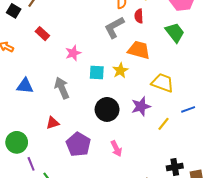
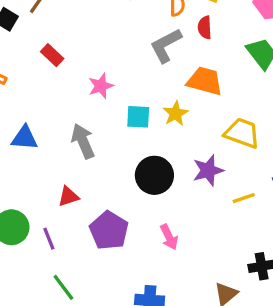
yellow line: (163, 124) -> (244, 198), turned 32
purple line: (31, 164) -> (49, 239), moved

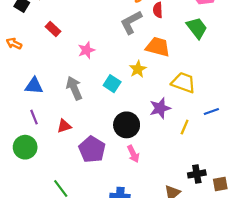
cyan square: (138, 117) -> (112, 84), moved, turned 30
black circle: (154, 175) -> (127, 125), moved
yellow line: (244, 198) -> (185, 127), turned -48
purple line: (49, 239) -> (34, 117), moved

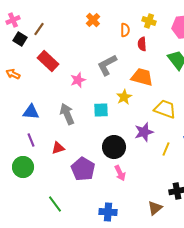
gray L-shape: (131, 22) -> (107, 65), moved
red rectangle: (53, 29) -> (48, 61), size x1.5
cyan square: (112, 84) -> (101, 110), turned -35

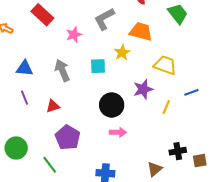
green circle: (23, 167) -> (16, 148), moved
purple pentagon: (83, 169) -> (68, 138), moved
pink arrow: (120, 173) -> (118, 132), turned -63

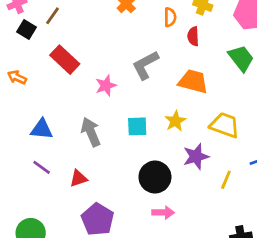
yellow star: (122, 53) -> (175, 121), moved
purple line: (25, 98) -> (42, 167), turned -32

